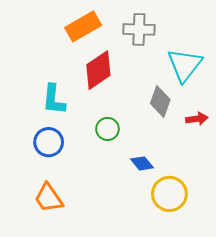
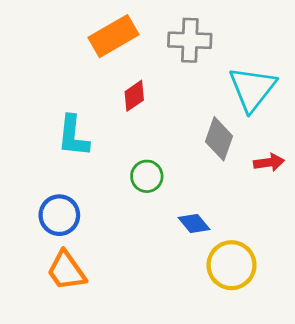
red diamond: (98, 70) -> (134, 96), size x0.6
blue circle: (49, 142) -> (59, 215), moved

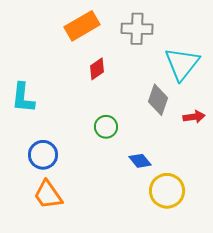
cyan L-shape: (73, 136) -> (23, 98), moved

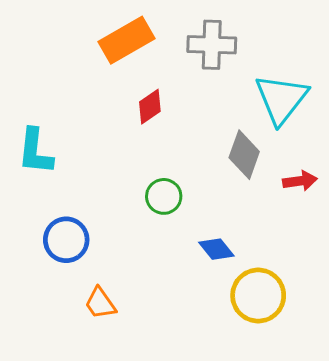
orange trapezoid: (48, 195) -> (100, 303), moved, size x0.7

